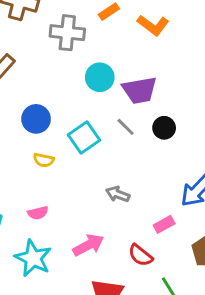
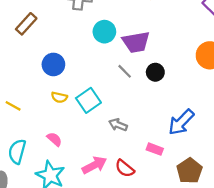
cyan square: (84, 137) -> (88, 100), moved
pink semicircle: (38, 213) -> (54, 139), turned -126
pink rectangle: (164, 224) -> (155, 149), turned 49
red semicircle: (140, 255) -> (125, 168), moved

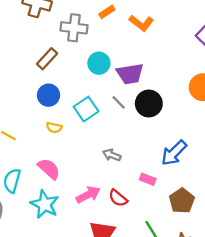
brown rectangle: (26, 24) -> (47, 59), moved
black circle: (155, 72) -> (149, 103), size x1.5
cyan square: (88, 100) -> (86, 109), moved
pink semicircle: (54, 139) -> (49, 169), size x1.5

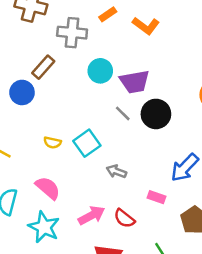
blue circle: (48, 95) -> (22, 92), moved
cyan square: (86, 109) -> (87, 143), moved

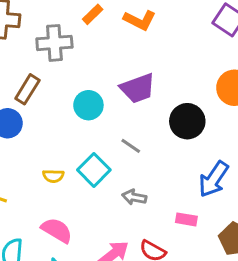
cyan circle: (100, 71) -> (88, 105), moved
gray line: (123, 113) -> (131, 146), moved
black circle: (156, 114) -> (187, 121), moved

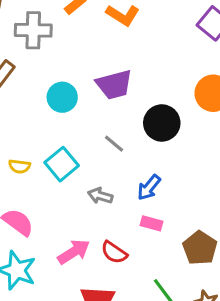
gray line: (131, 146) -> (114, 144), moved
blue arrow: (214, 179) -> (149, 188), moved, size x0.7

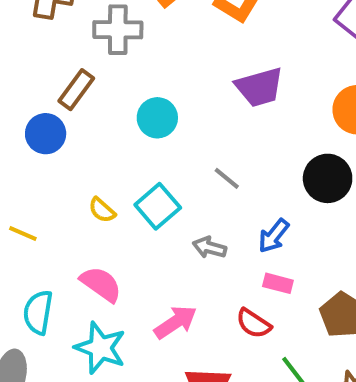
purple trapezoid: (114, 85) -> (259, 87), moved
black circle: (162, 123) -> (328, 178), moved
yellow semicircle: (19, 166) -> (102, 210), turned 35
red semicircle: (114, 252) -> (254, 323), moved

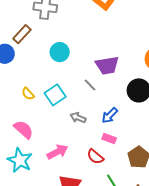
purple trapezoid: (259, 87) -> (107, 65), moved

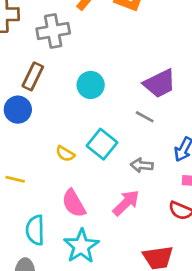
pink semicircle: (24, 129) -> (74, 203), turned -145
pink arrow: (58, 152) -> (126, 203), moved
cyan star: (20, 160) -> (81, 246), turned 30

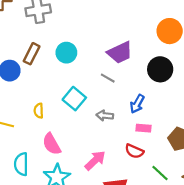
brown rectangle: (33, 76) -> (32, 54), moved
yellow semicircle: (65, 154) -> (39, 111), moved, turned 56
pink arrow: (126, 203) -> (95, 160), moved

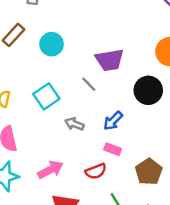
red semicircle: (134, 151) -> (96, 171), turned -60

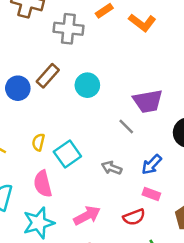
cyan square: (46, 96) -> (67, 154), moved

